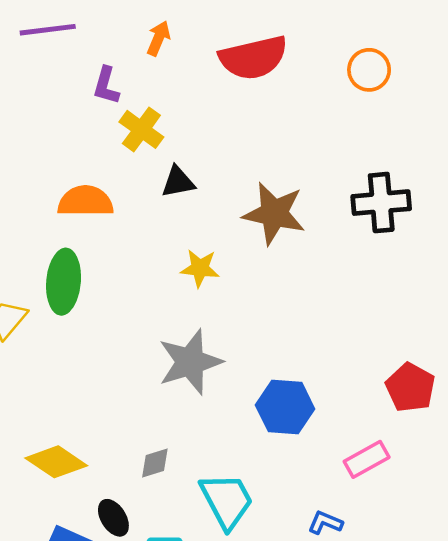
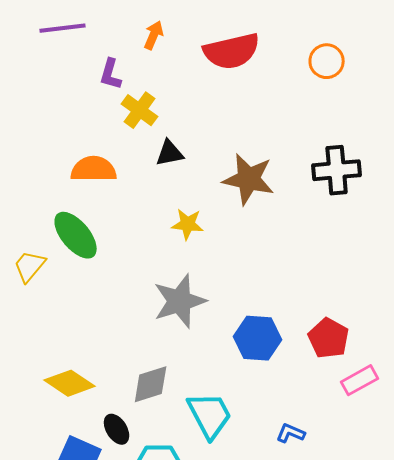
green ellipse: (64, 282) -> (76, 235), turned -45
red pentagon: (410, 388) -> (329, 338), moved
pink rectangle: (367, 459) -> (360, 380), moved
gray diamond: (155, 463) -> (151, 384), size x1.5

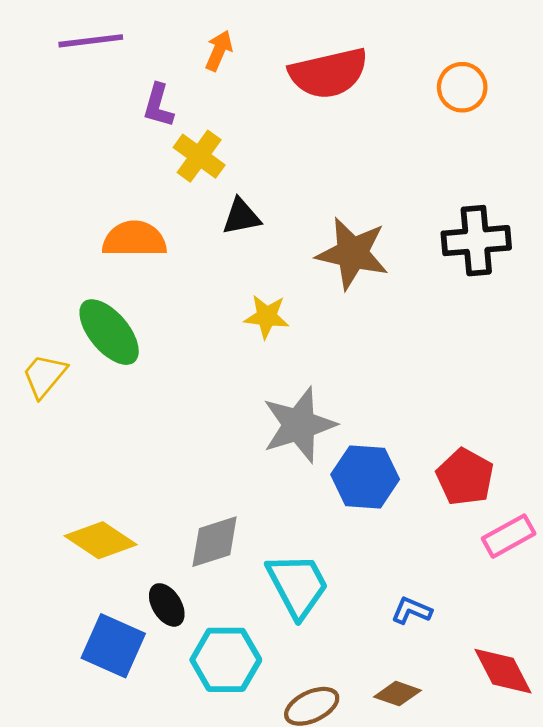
gray star: (180, 301) -> (299, 425), moved

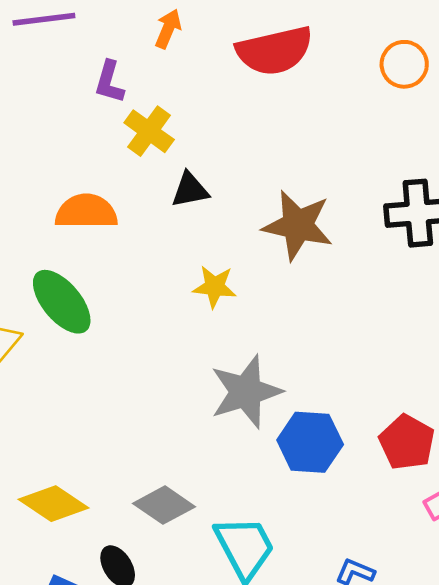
gray diamond: (215, 542) -> (164, 505), turned 52

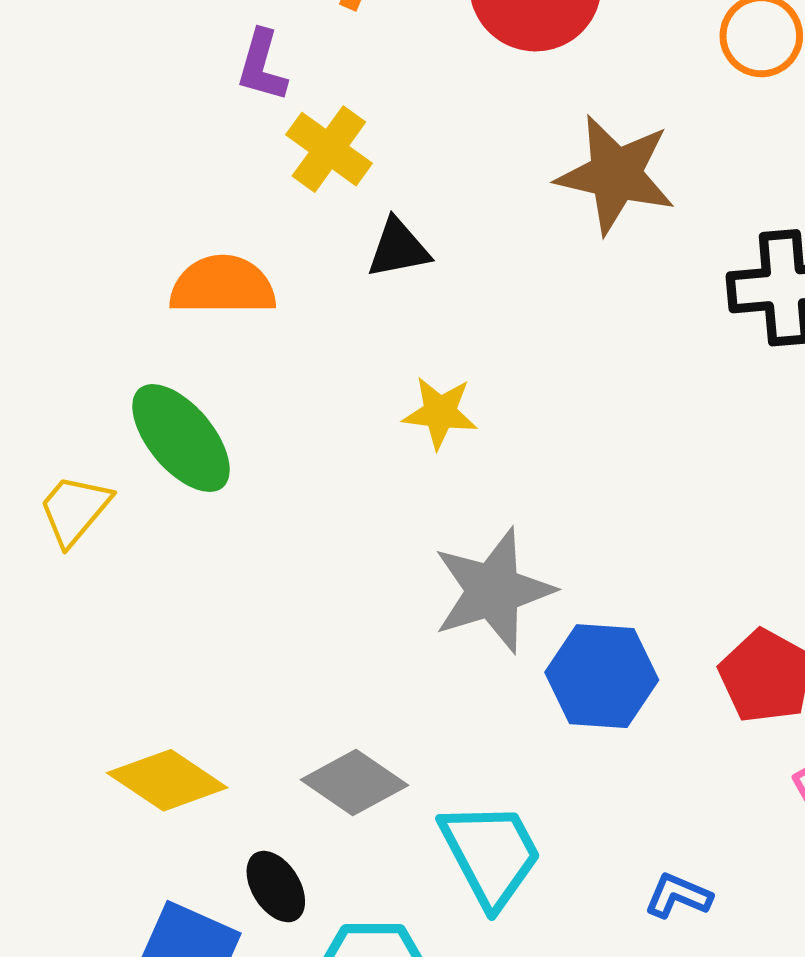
brown star: (298, 225) -> (616, 174), moved

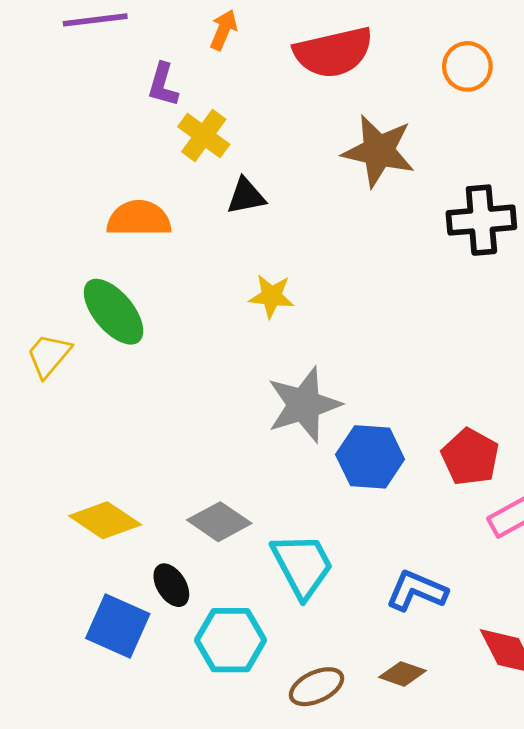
blue L-shape: (678, 896) -> (417, 591), size x1.5

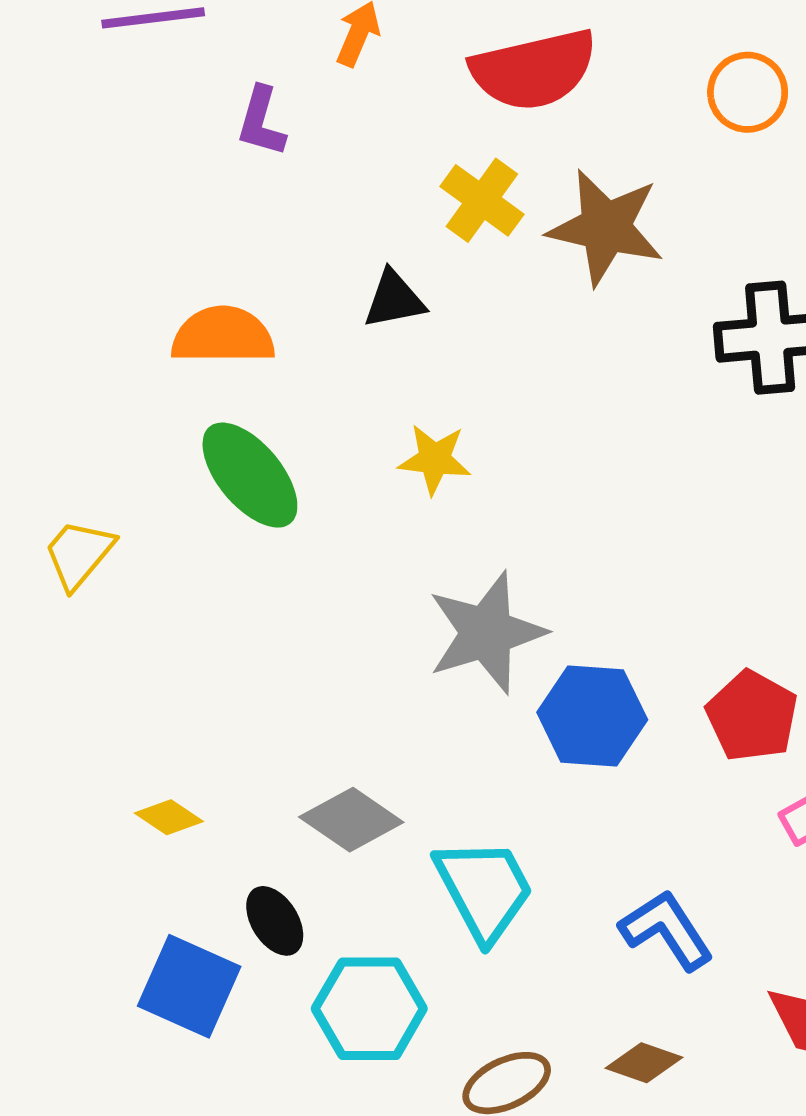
yellow cross: (204, 135) -> (482, 200), moved
green ellipse: (114, 312) -> (250, 475), moved
yellow diamond: (105, 520) -> (169, 817), size x0.6
blue L-shape: (417, 591) -> (667, 930), turned 34

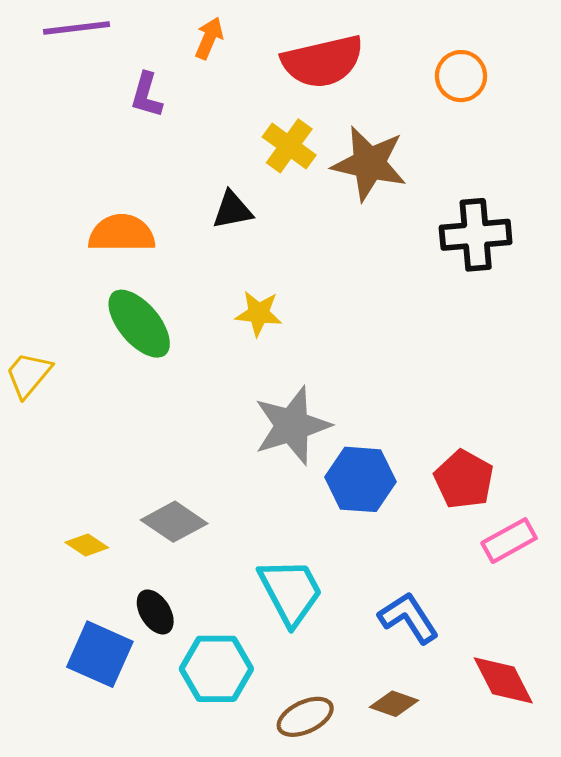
gray diamond: (351, 820) -> (174, 522), moved

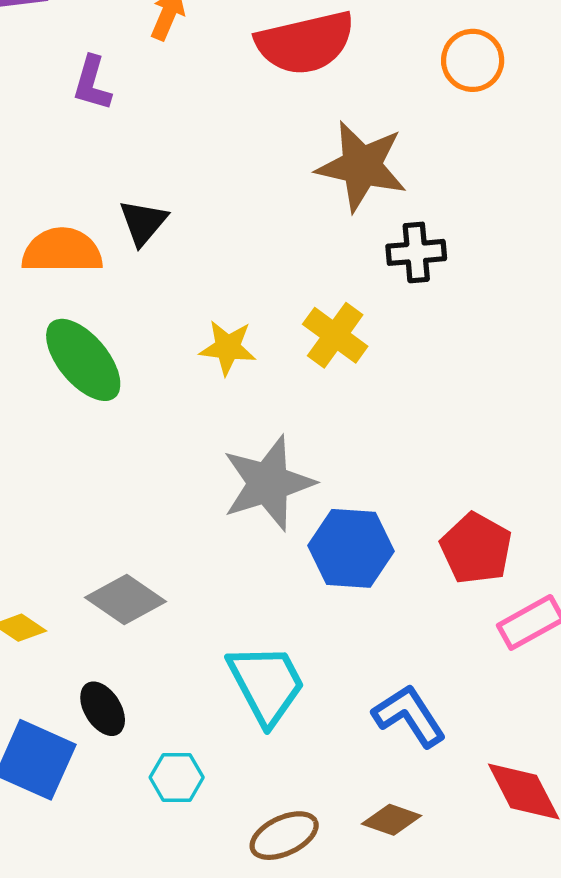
yellow cross: (289, 146) -> (335, 335), moved
black triangle: (232, 210) -> (143, 222), moved, turned -39
black cross: (476, 235) -> (416, 252), moved, size x0.7
cyan hexagon: (216, 669) -> (177, 777), size x0.6

